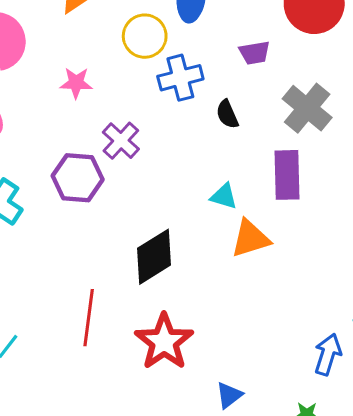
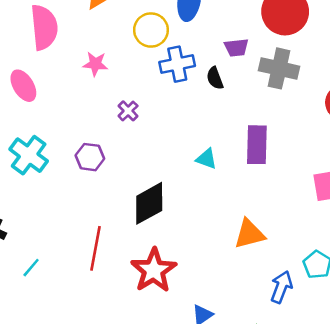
gray cross: (307, 108) -> (279, 68), moved, turned -30
black semicircle: (227, 114) -> (215, 78), moved
purple cross: (121, 141) -> (128, 111), size x0.7
purple hexagon: (78, 178) -> (90, 157), moved, size x0.7
orange triangle: (250, 239) -> (249, 234), moved

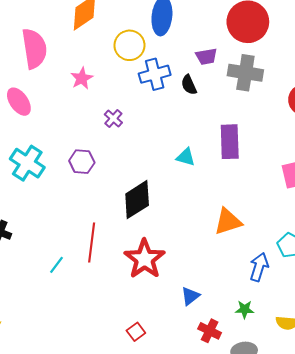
pink star: (95, 64) -> (82, 78), turned -30
cyan line: (31, 268) -> (57, 265), moved

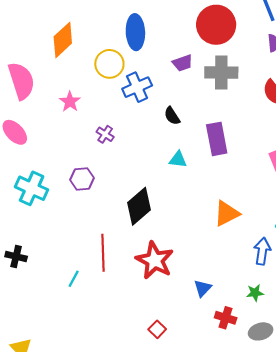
black semicircle: (189, 85) -> (172, 116), moved

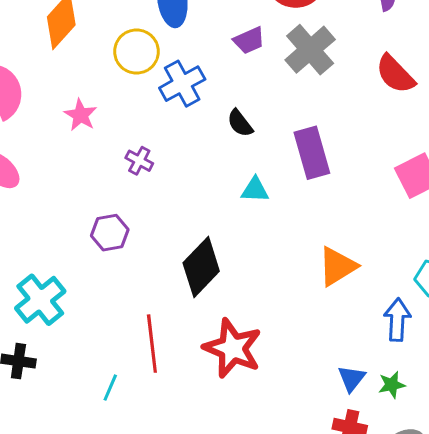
gray cross: (221, 72) -> (310, 50), turned -36
cyan cross: (32, 188) -> (40, 300), moved, turned 32
blue triangle: (203, 288) -> (352, 378), moved

